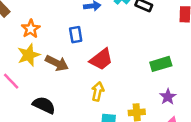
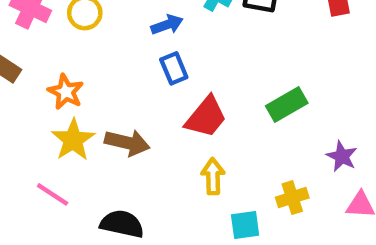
blue rectangle: (76, 35) -> (174, 68), moved
green rectangle: (161, 64) -> (287, 105), moved

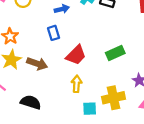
blue rectangle: (174, 68) -> (54, 33), moved
yellow cross: (292, 198) -> (113, 98), size x1.5

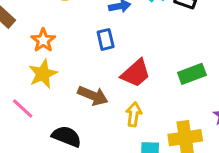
brown arrow: (37, 64) -> (93, 96), moved

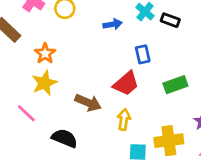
blue rectangle: (106, 39) -> (143, 54), moved

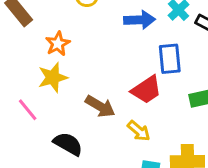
blue arrow: (113, 24) -> (140, 20), size x1.4
blue rectangle: (143, 54) -> (170, 59), size x1.4
yellow arrow: (124, 119) -> (139, 131), turned 115

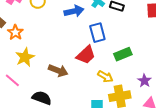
orange star: (58, 44) -> (15, 32), moved
yellow arrow: (139, 131) -> (105, 76), moved

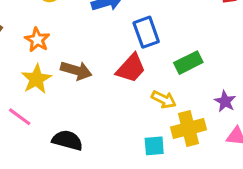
orange star: (15, 32) -> (37, 40), moved
brown arrow: (58, 70) -> (76, 70), moved

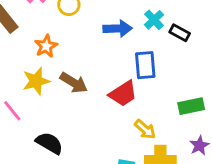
green rectangle: (188, 63) -> (191, 106), moved

